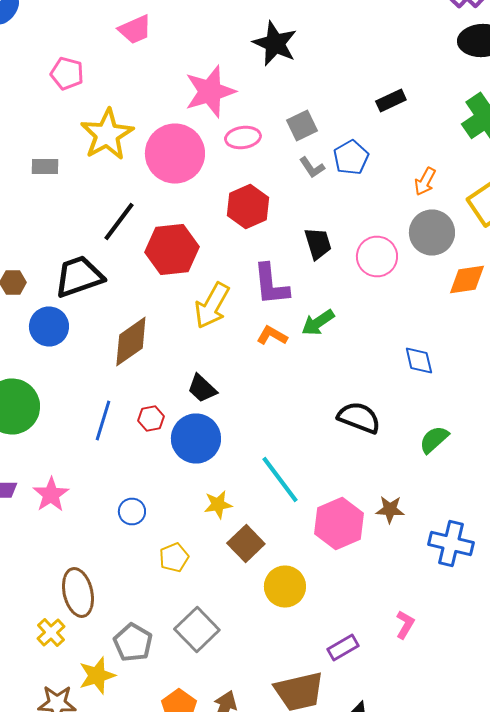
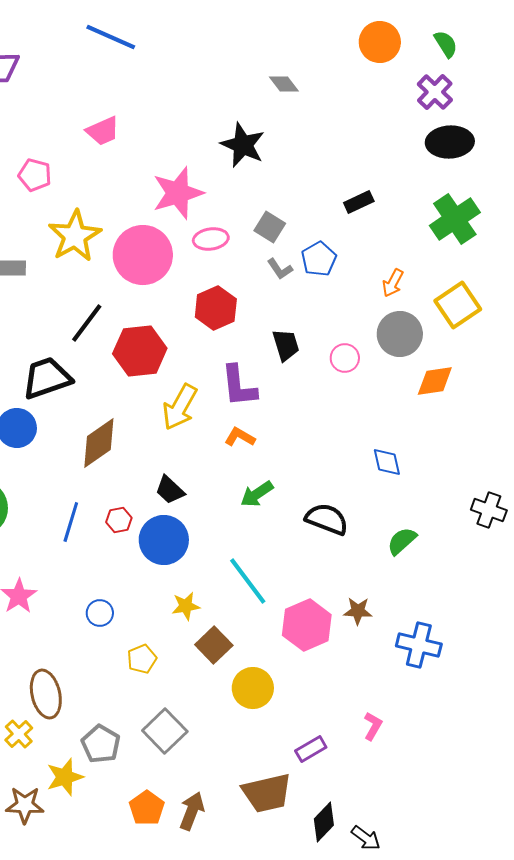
gray square: (302, 126) -> (270, 227), turned -32
pink circle: (377, 256) -> (345, 358), size x0.7
green arrow: (318, 322) -> (257, 494), moved

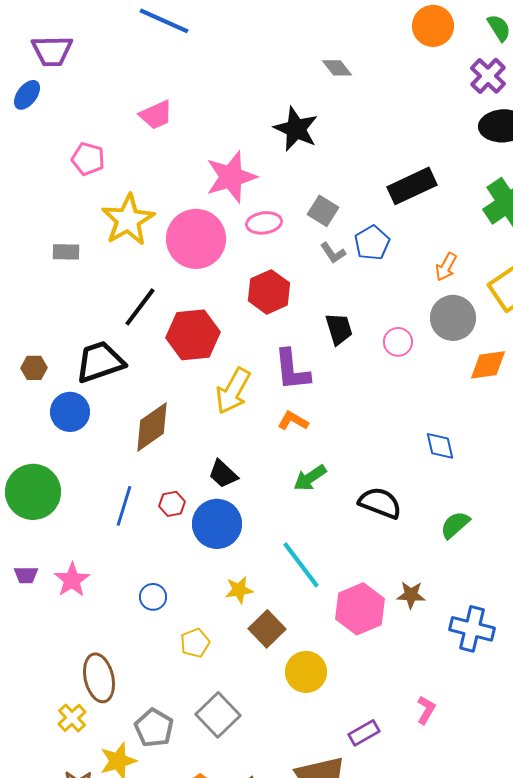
black rectangle: (359, 202) -> (412, 186), size x1.6

